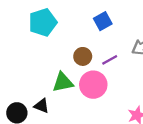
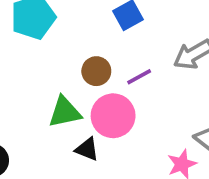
black triangle: (42, 106) -> (87, 149), moved

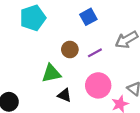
pink circle: (113, 116) -> (98, 85), moved

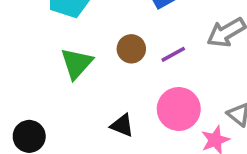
green triangle: (51, 73) -> (77, 63), moved, turned -36

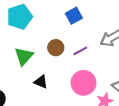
black triangle: (122, 125) -> (41, 82), moved

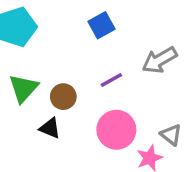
brown circle: (56, 48) -> (63, 97), moved

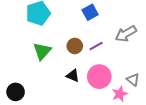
brown circle: (63, 97) -> (75, 46), moved
black triangle: (50, 128) -> (73, 76), moved

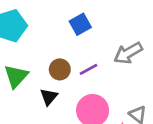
black triangle: (73, 76) -> (49, 97), moved, turned 48

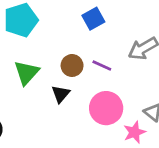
purple line: (88, 69) -> (102, 65), turned 54

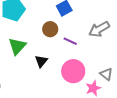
brown circle: (72, 65) -> (50, 29), moved

